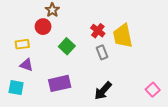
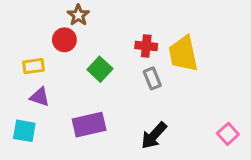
red cross: (98, 31) -> (146, 46), turned -32

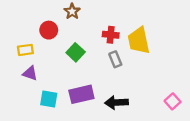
brown star: (78, 15) -> (72, 11), moved
purple rectangle: (89, 125) -> (81, 94), moved
cyan square: (24, 131) -> (49, 99), moved
black arrow: (154, 135) -> (116, 103), turned 45

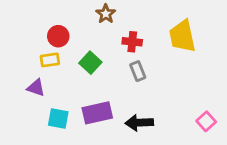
brown star: (72, 11) -> (106, 14), moved
yellow trapezoid: (139, 41) -> (182, 36), moved
yellow rectangle: (25, 50) -> (50, 60), moved

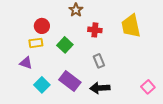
gray rectangle: (138, 71) -> (99, 61), moved
purple rectangle: (97, 113) -> (70, 81), turned 50
cyan square: (58, 118) -> (42, 85), turned 35

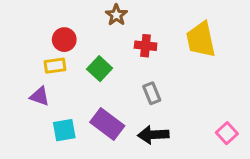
cyan square: (42, 85) -> (64, 130), turned 35

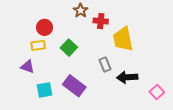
yellow trapezoid: (201, 40) -> (123, 39), moved
red cross: (146, 46) -> (101, 21), moved
black arrow: (153, 135) -> (127, 77), moved

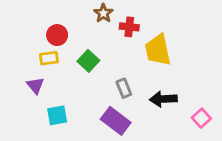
gray rectangle: (105, 64) -> (124, 88), moved
purple triangle: (28, 67) -> (35, 85), turned 32
purple rectangle: (74, 86) -> (116, 121), moved

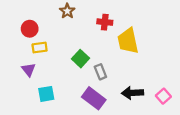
brown star: (103, 13) -> (67, 11), moved
red circle: (57, 35) -> (30, 29), moved
green square: (88, 61) -> (80, 59), moved
black arrow: (163, 99) -> (132, 93), moved

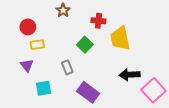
green square: (80, 59) -> (85, 45), moved
gray rectangle: (100, 72) -> (67, 67), moved
black arrow: (132, 93) -> (130, 75), moved
pink square: (163, 96) -> (153, 90), size x1.6

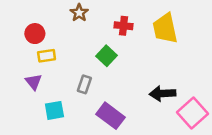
yellow trapezoid: (120, 38) -> (165, 28), moved
gray rectangle: (67, 67) -> (84, 84), turned 40

